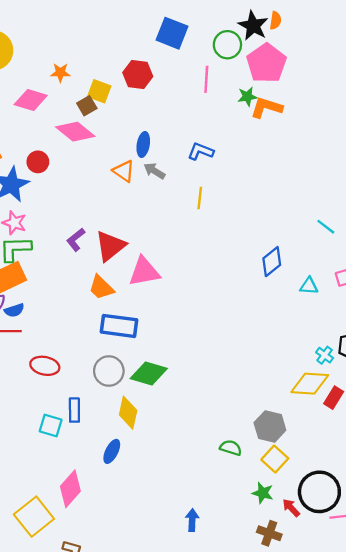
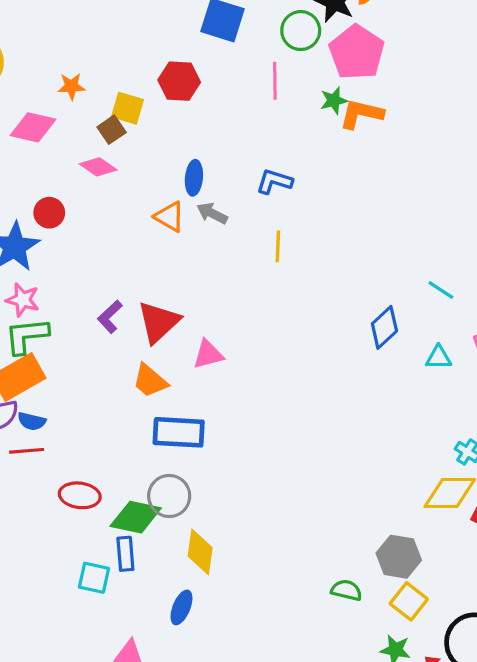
pink diamond: (75, 132) -> (98, 167), size x0.7
cyan line: (326, 227) -> (441, 290), moved
pink triangle: (144, 272) -> (208, 354), size x0.7
blue semicircle: (14, 310) -> (32, 421), turned 36
green diamond: (149, 374) -> (136, 517), moved

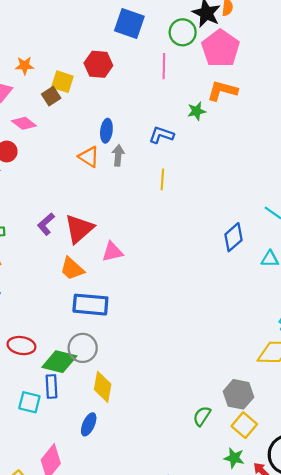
green star: (334, 101) -> (197, 111), moved
pink diamond: (98, 167) -> (24, 123), moved
gray arrow: (212, 213) -> (118, 155), turned 66
green semicircle: (346, 590) -> (202, 416), turned -72

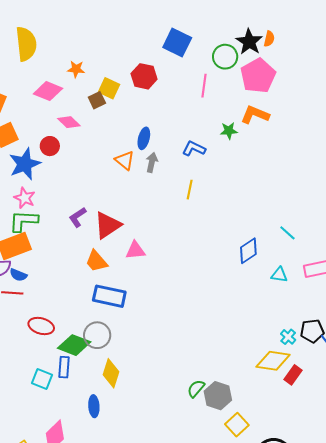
gray hexagon: (238, 394) -> (218, 396), moved
green semicircle: (202, 416) -> (196, 389), moved
blue ellipse: (89, 424) -> (94, 406), turned -35

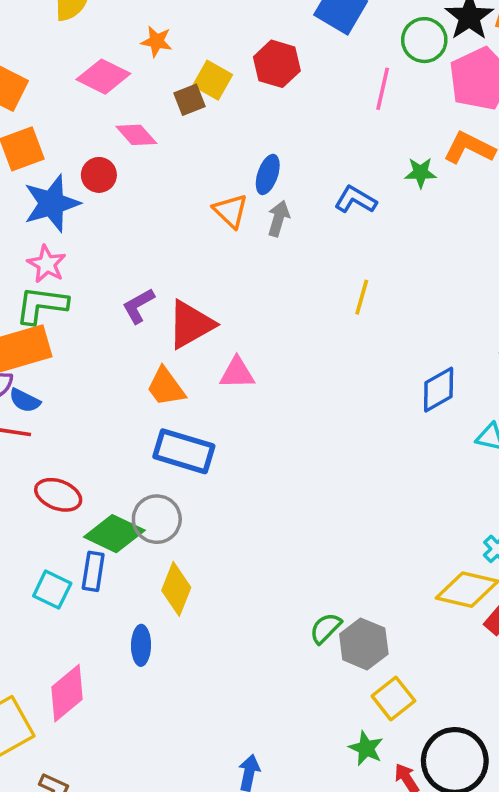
yellow line: (190, 190) -> (362, 297), moved

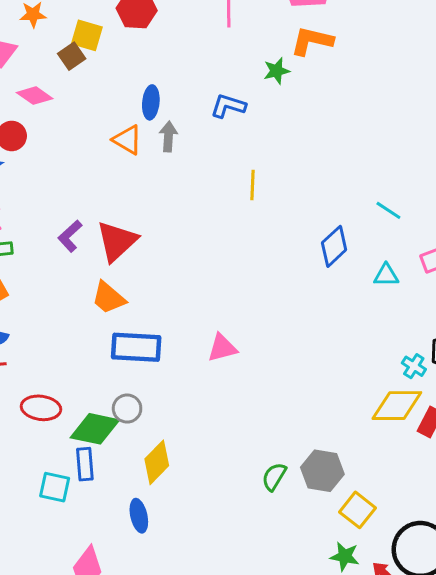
pink triangle: (237, 373) -> (222, 348), moved
gray circle: (157, 519) -> (127, 409), size x0.7
yellow diamond: (176, 589) -> (157, 462), turned 36
green semicircle: (326, 628) -> (274, 477), moved

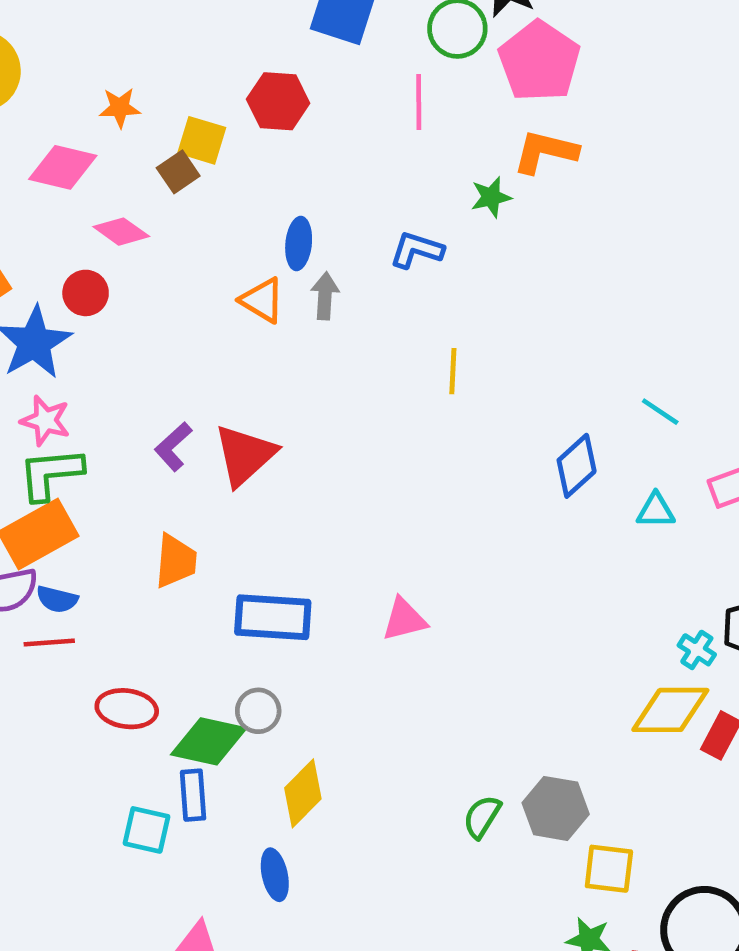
orange trapezoid: (109, 298) -> (176, 561), moved, turned -126
yellow square: (358, 510) -> (609, 869), turned -32

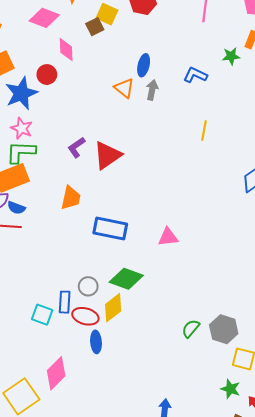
pink diamond: (121, 232) -> (66, 50), turned 45
red ellipse: (127, 709) -> (85, 316), moved
gray circle: (258, 711) -> (88, 286), moved
green diamond: (209, 741) -> (126, 279), moved

